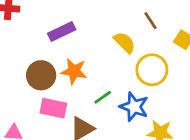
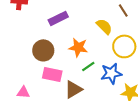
orange star: (74, 71) -> (78, 47), moved
blue star: (134, 107) -> (111, 73), turned -30

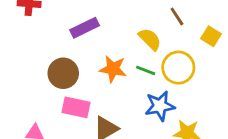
green line: (88, 66) -> (146, 70), moved, turned 56

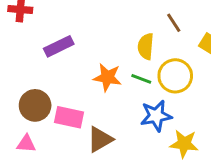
purple rectangle: (85, 28) -> (59, 46), moved
yellow semicircle: (150, 39) -> (146, 46), turned -130
brown circle: (63, 73) -> (35, 105), moved

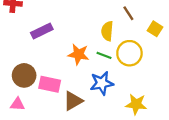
blue star: (156, 116) -> (102, 83), moved

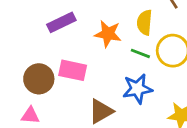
orange star: (78, 54) -> (108, 34), moved
pink rectangle: (50, 84) -> (73, 70), moved

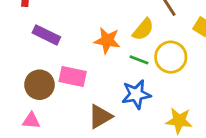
purple rectangle: (61, 22) -> (46, 35), moved, turned 52
yellow semicircle: (145, 22) -> (143, 29), turned -145

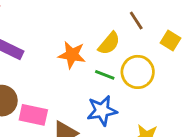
pink rectangle: (73, 76) -> (33, 115), moved

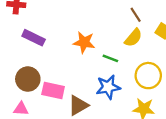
yellow semicircle: (109, 43) -> (133, 38), moved
yellow circle: (138, 72) -> (148, 76), moved

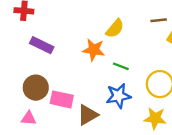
brown line: (136, 15) -> (159, 20), moved, turned -63
yellow semicircle: (133, 38) -> (115, 29), moved

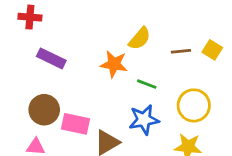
brown line: (159, 20) -> (181, 51), moved

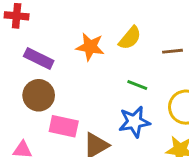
orange star: (114, 64) -> (90, 47), moved
brown circle: (44, 110) -> (39, 95), moved

